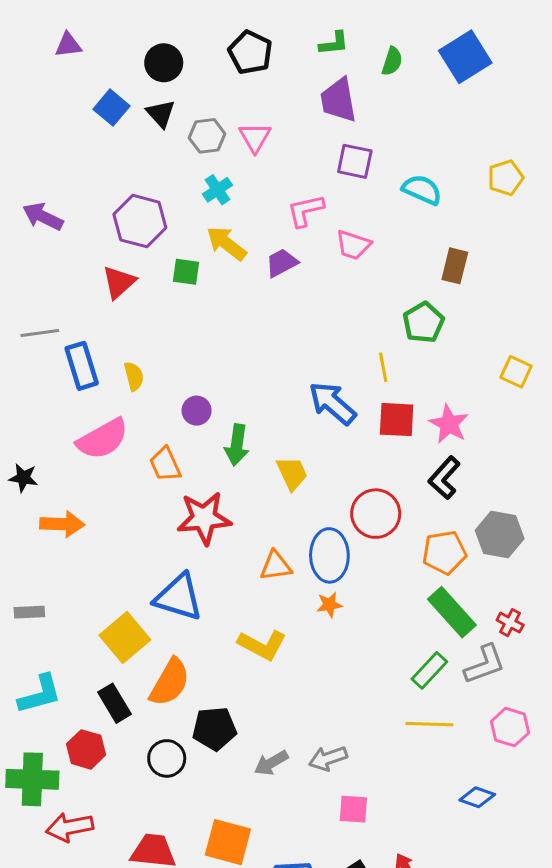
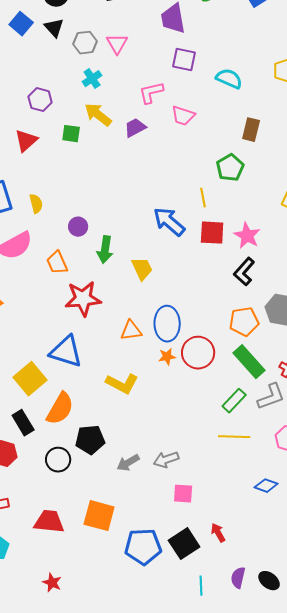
purple hexagon: (140, 221) -> (40, 100), size x0.7
red circle: (376, 514) -> (198, 353), moved

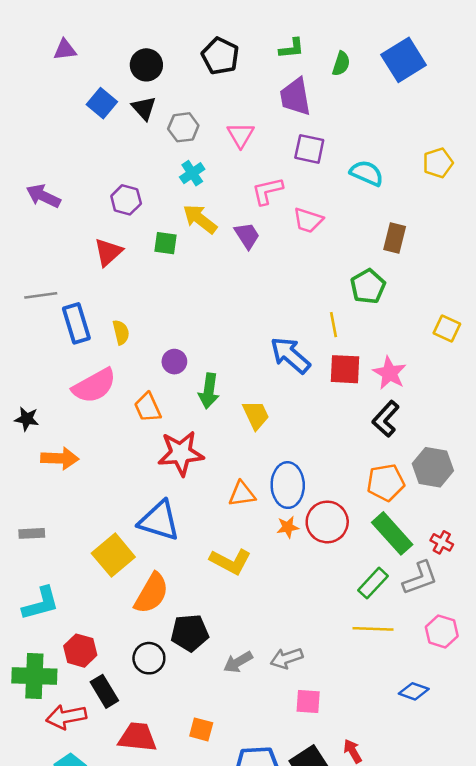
pink triangle: (117, 44) -> (241, 135), moved
purple trapezoid: (135, 128) -> (247, 236), turned 85
black rectangle: (23, 423) -> (104, 691), moved
orange square: (99, 516) -> (201, 729), size x0.6

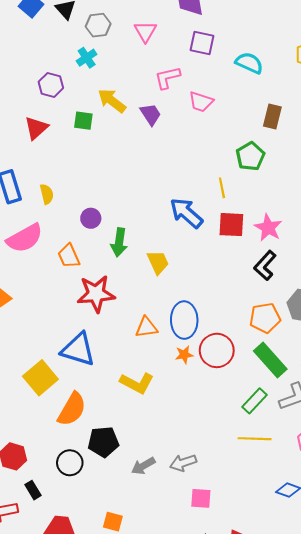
cyan cross: (192, 173) -> (87, 58), moved
black rectangle: (104, 691) -> (33, 490), size x0.7

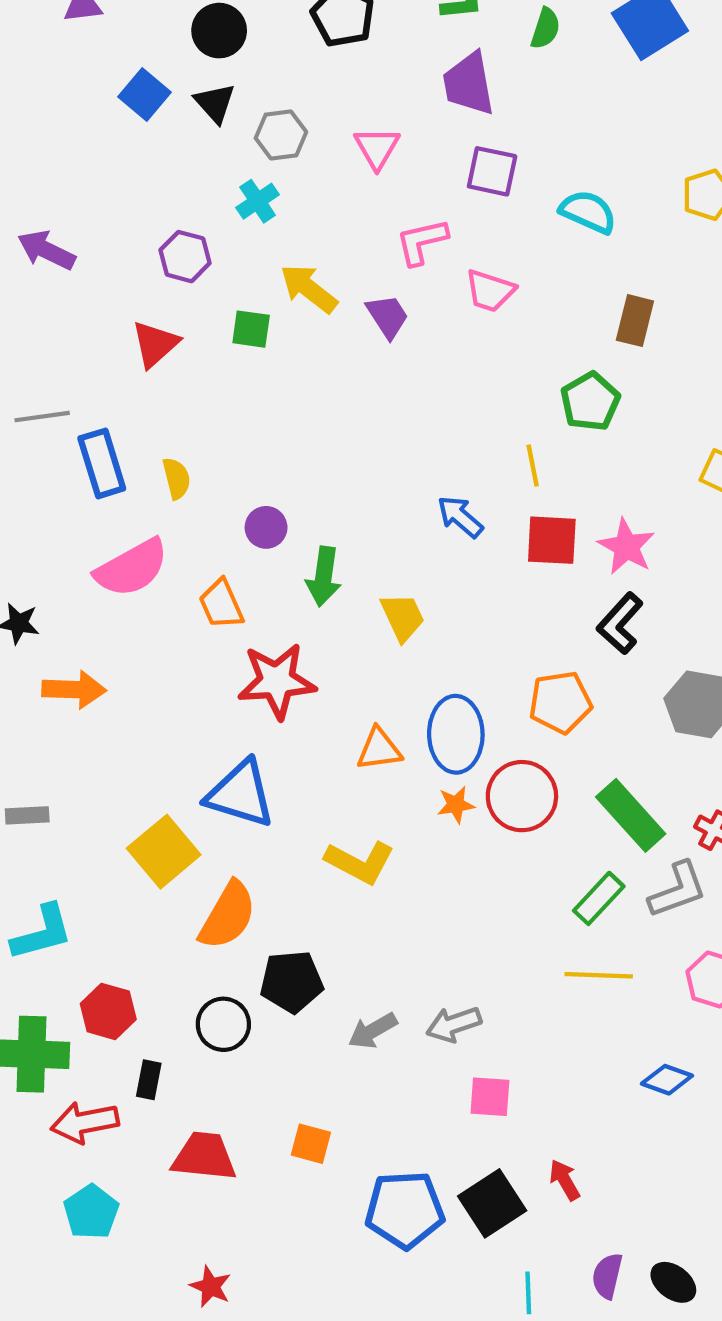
blue arrow: (186, 213) -> (460, 517), size x0.7
orange pentagon: (265, 318) -> (560, 702), moved
black rectangle: (33, 490) -> (149, 1080), turned 42

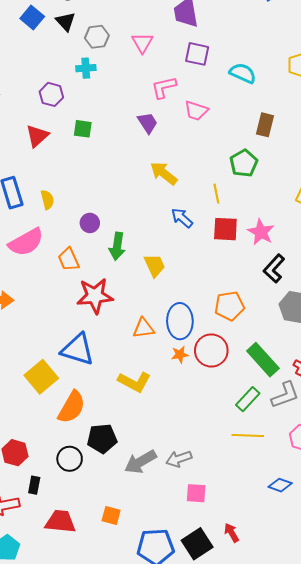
cyan cross: (258, 201) -> (86, 68), turned 30
yellow arrow: (309, 289) -> (164, 173), moved
black L-shape: (620, 623) -> (274, 269), moved
gray arrow: (373, 1031) -> (140, 462), size x1.4

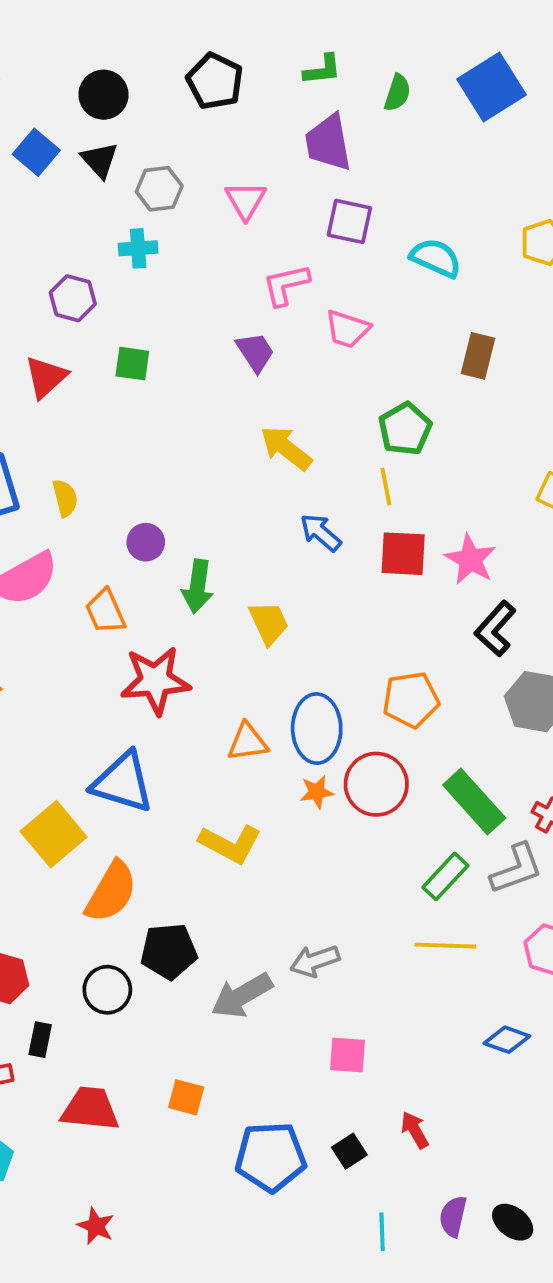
green pentagon: (244, 163) -> (405, 429), moved
gray arrow: (179, 459) -> (315, 961), moved
black square: (197, 544) -> (349, 1151), size x0.6

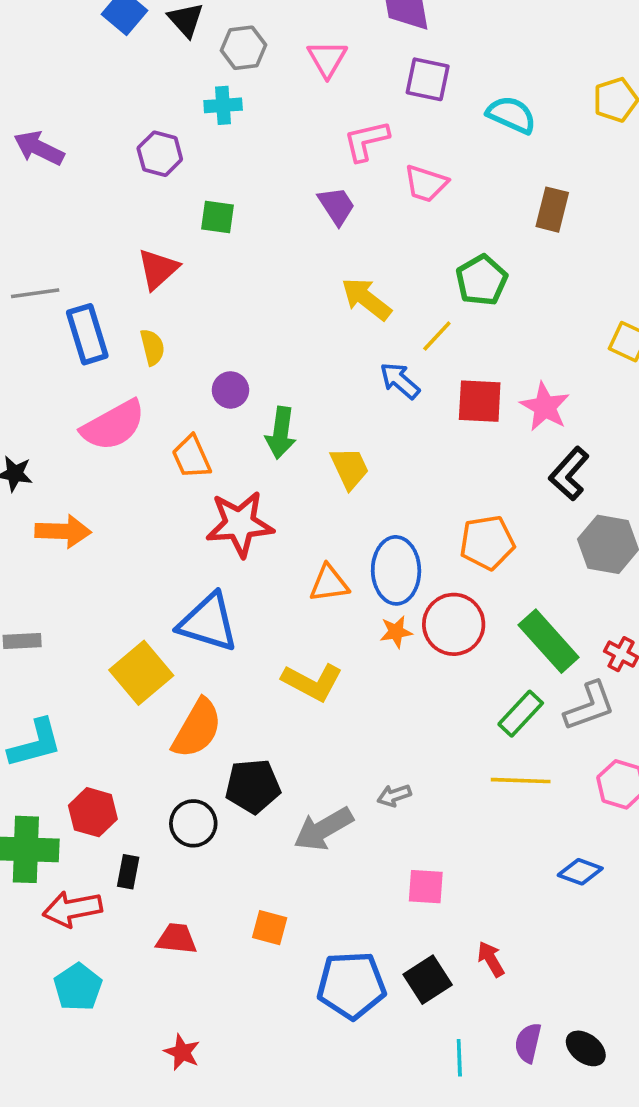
red triangle: (46, 377) -> (158, 269), moved
yellow line: (386, 486) -> (437, 336), moved, turned 54
gray arrow: (315, 961) -> (394, 795), size x0.7
red trapezoid: (90, 1109) -> (177, 939), size x0.7
black square: (349, 1151) -> (428, 980), size x1.4

